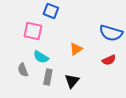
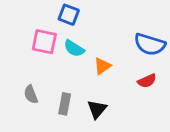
cyan semicircle: (41, 57) -> (74, 48), moved

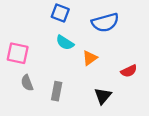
pink square: (44, 42) -> (18, 53), moved
blue semicircle: (150, 44) -> (105, 22), moved, turned -32
black triangle: (97, 109) -> (103, 96), moved

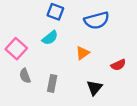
cyan semicircle: (65, 43) -> (50, 38), moved, turned -70
pink square: (18, 53) -> (16, 49), turned 30

